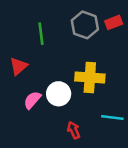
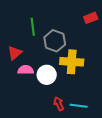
gray hexagon: (85, 25) -> (55, 41), moved
pink semicircle: (32, 100) -> (26, 70), moved, turned 49
cyan line: (112, 118) -> (79, 106), moved

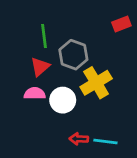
red triangle: (15, 53) -> (40, 67), moved
yellow cross: (72, 62) -> (96, 83), turned -35
red arrow: (59, 104) -> (79, 139), turned -64

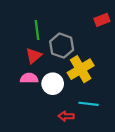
cyan line: (105, 142) -> (88, 104), moved

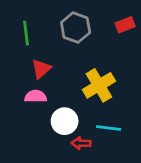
green line: (37, 30) -> (26, 33), moved
gray hexagon: (62, 46) -> (76, 28), moved
white circle: (53, 84) -> (65, 121), moved

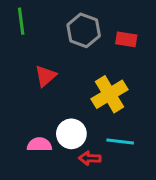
red rectangle: (125, 25) -> (126, 39), moved, turned 30
green line: (26, 33) -> (21, 21), moved
pink semicircle: (36, 96) -> (39, 145), moved

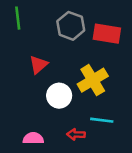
red rectangle: (126, 39) -> (107, 34), size x1.5
white circle: (71, 134) -> (59, 96), moved
pink semicircle: (39, 145) -> (33, 138), moved

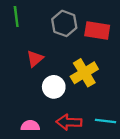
cyan line: (102, 120) -> (105, 121), moved
red arrow: (76, 134) -> (69, 122), size x1.5

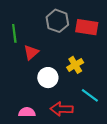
green line: (16, 16) -> (14, 33), moved
yellow cross: (84, 73) -> (75, 65), size x0.7
cyan line: (105, 121) -> (90, 95), moved, turned 30

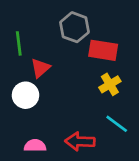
red rectangle: (87, 27) -> (103, 50), moved
yellow cross: (75, 65) -> (110, 84), moved
white circle: (48, 78) -> (25, 95), moved

